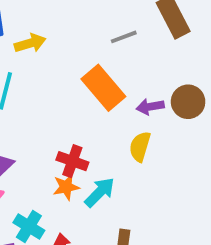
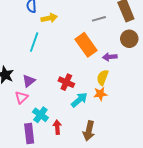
brown circle: (188, 102) -> (129, 39), moved
orange star: (66, 187) -> (100, 94), moved

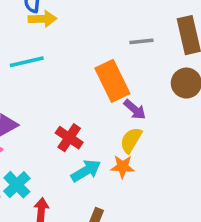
yellow arrow: (49, 18) -> (42, 19), moved
cyan line: (34, 42) -> (27, 62), turned 48
purple arrow: (110, 57) -> (135, 109), moved, turned -144

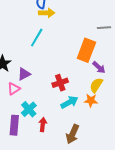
cyan line: (27, 62) -> (37, 38), turned -48
orange rectangle: (112, 81) -> (86, 50), turned 45
red cross: (69, 138) -> (60, 83), turned 35

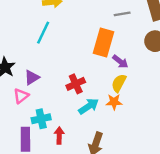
cyan cross: (29, 109) -> (41, 119), turned 35

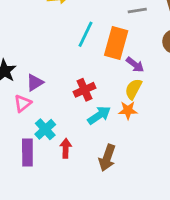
cyan line: (43, 33) -> (85, 34), moved
cyan cross: (41, 119) -> (45, 129), turned -30

